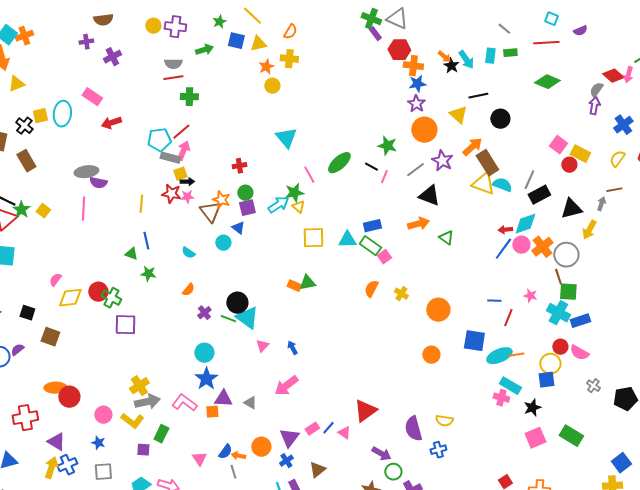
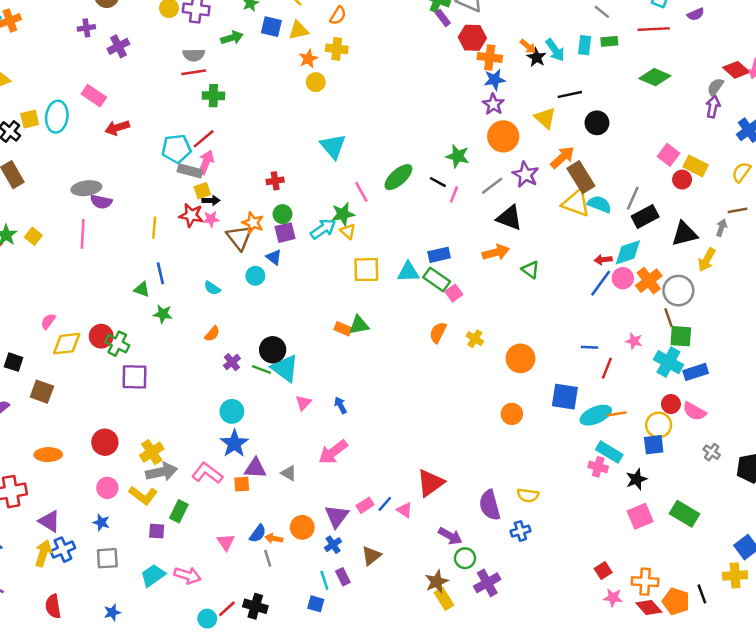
red circle: (69, 397) -> (105, 442), moved

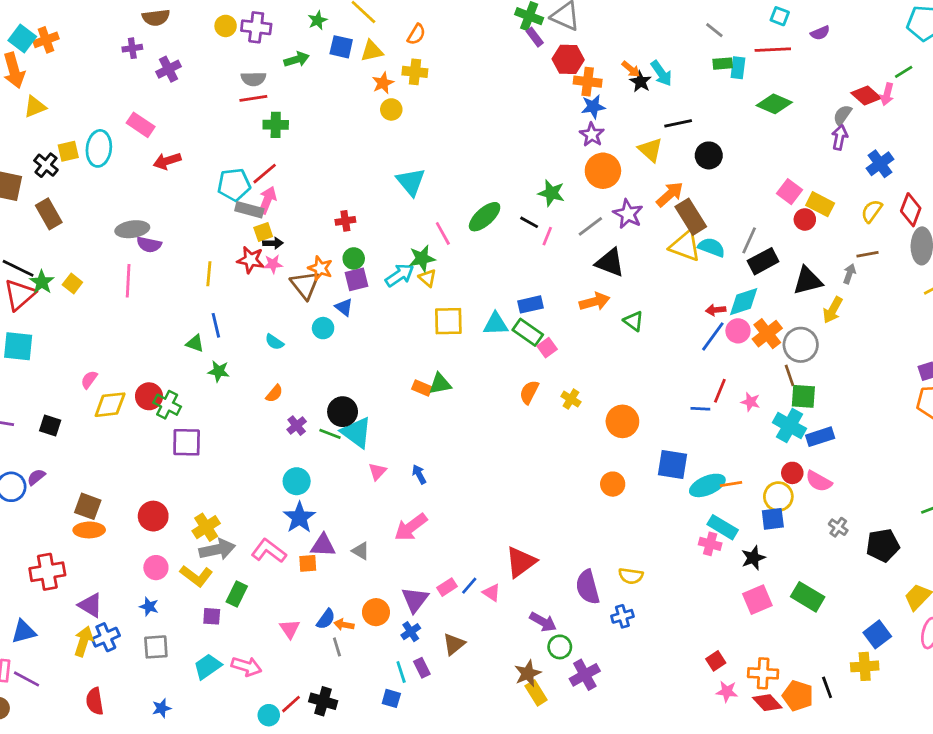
cyan rectangle: (585, 45) -> (738, 68), moved
red line: (607, 368) -> (720, 391), moved
brown square: (42, 392) -> (88, 506), moved

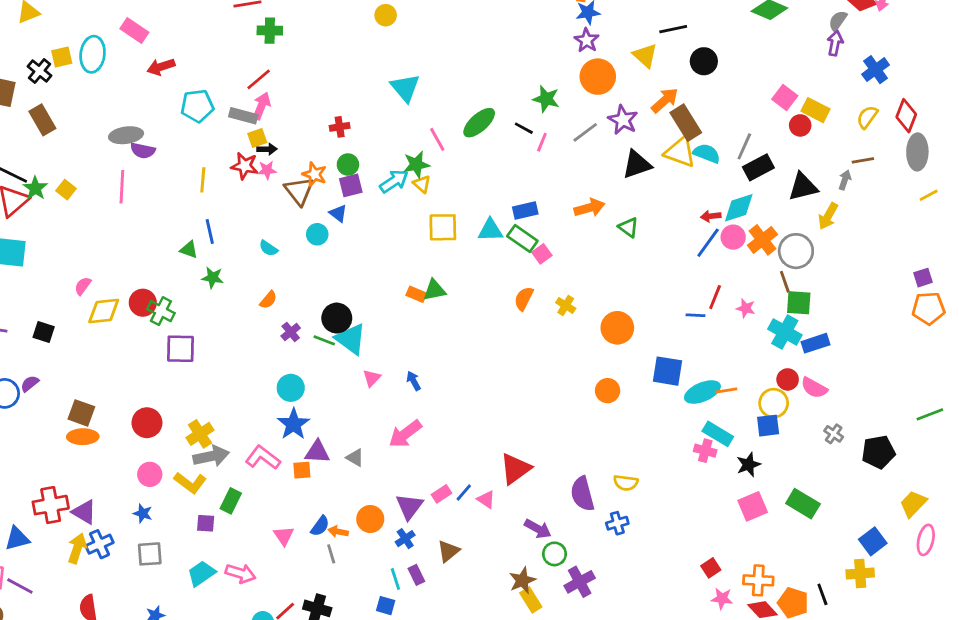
cyan pentagon: (234, 185) -> (197, 106), moved
black triangle: (610, 263) -> (637, 165), moved, turned -40
red cross: (47, 572) -> (51, 505), moved

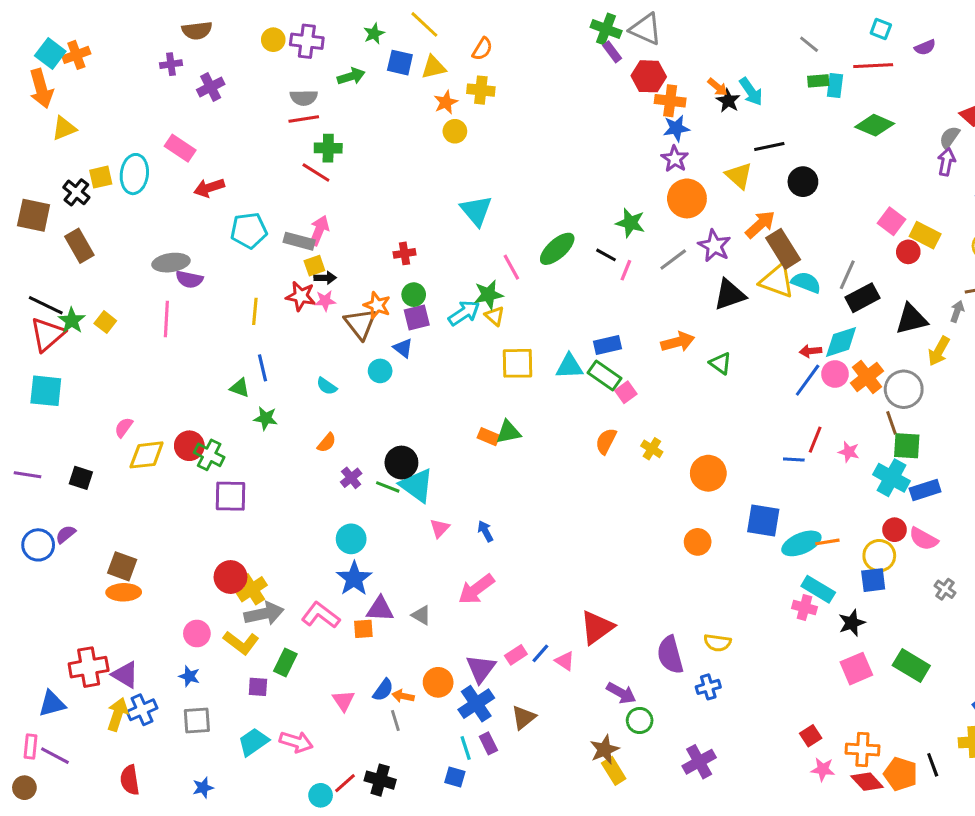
red line: (259, 79) -> (316, 172), moved, turned 72
red circle: (147, 423) -> (230, 577), moved
blue cross: (405, 539) -> (476, 704), size x1.6
purple cross: (580, 582) -> (699, 762), moved

